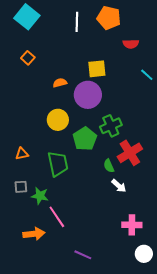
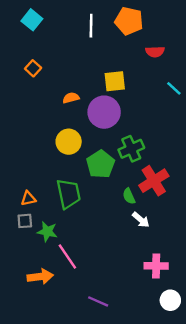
cyan square: (27, 17) -> (32, 20), size x0.7
orange triangle: (22, 154) -> (28, 198), moved

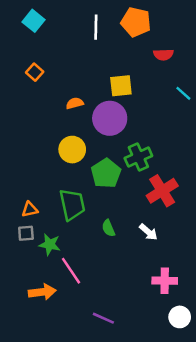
green semicircle: (129, 196) -> (108, 228), moved

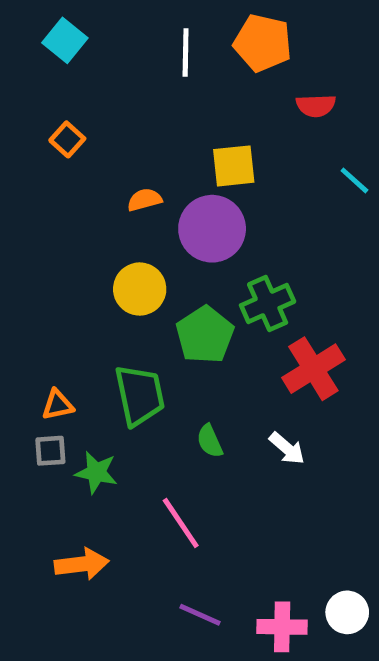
pink line: (71, 271) -> (181, 523), moved
pink cross: (165, 281) -> (282, 627), moved

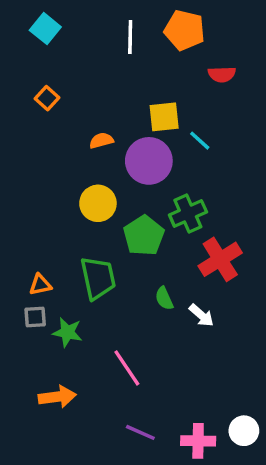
cyan line: (354, 180) -> (200, 141), moved
green semicircle: (210, 441) -> (164, 298), moved

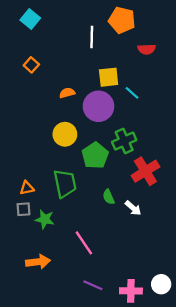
white line: (130, 37) -> (92, 37), moved

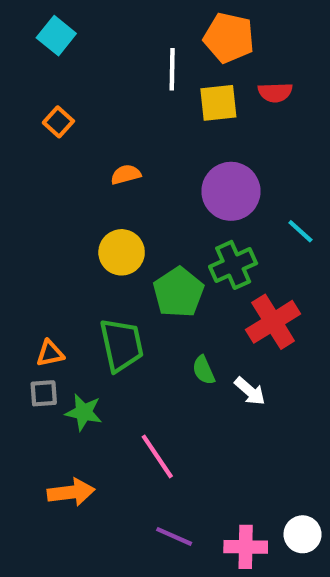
yellow square: (109, 77) -> (218, 103), moved
cyan line: (132, 93) -> (300, 231), moved
purple circle: (98, 106) -> (231, 191), moved

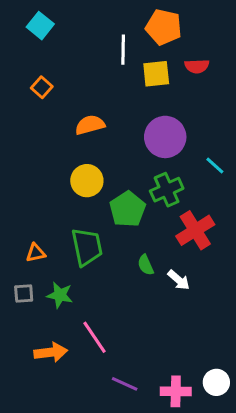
orange semicircle: (126, 174) -> (90, 125), size x1.4
gray square: (44, 393) -> (24, 294), moved
pink line: (157, 456) -> (94, 337), moved

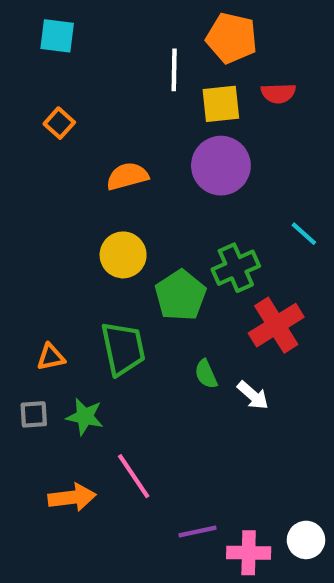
cyan square: (40, 26) -> (57, 36), turned -32
purple circle: (165, 137) -> (221, 166), moved
purple line: (125, 384) -> (198, 531), moved, turned -36

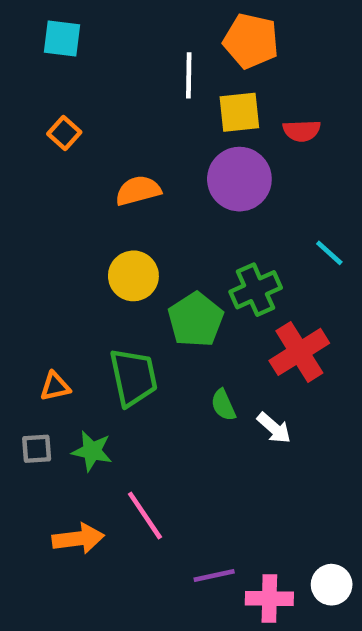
red semicircle: (278, 93) -> (302, 131), moved

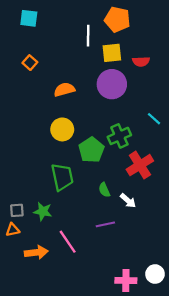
orange triangle: (55, 386) -> (13, 230), moved
purple line: (214, 575) -> (105, 224), moved

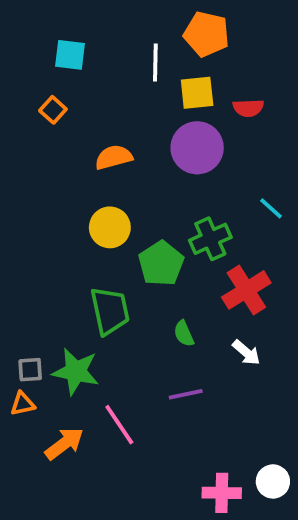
cyan square: (29, 18) -> (70, 55), moved
white arrow: (128, 201) -> (246, 353), moved
green star: (43, 211) -> (76, 372), size x1.4
orange arrow: (36, 252) -> (64, 444), turned -30

